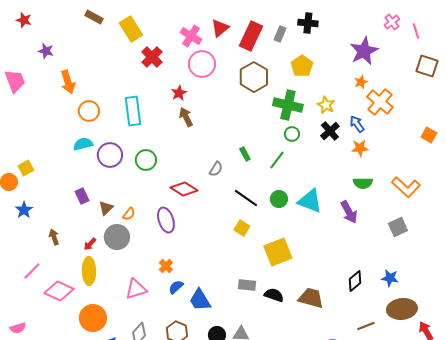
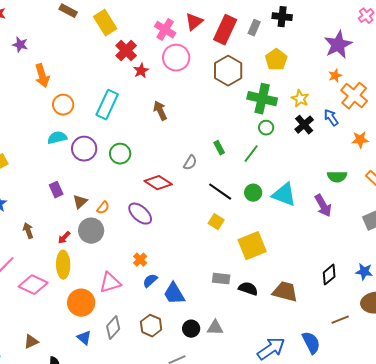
red star: (179, 93) -> (141, 71), moved
cyan rectangle: (133, 111) -> (107, 105), turned 32
orange star: (360, 148) -> (360, 140), moved
purple ellipse: (166, 220) -> (140, 214), turned -30
orange circle: (93, 318) -> (81, 303), moved

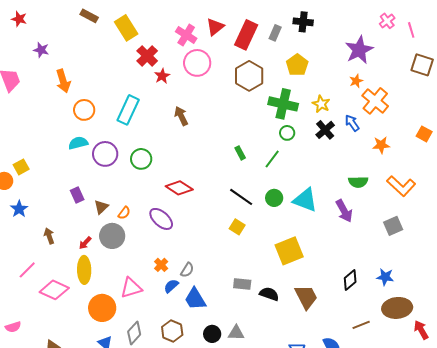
gray semicircle: (190, 163) -> (187, 270), moved
yellow square: (252, 246) -> (289, 251), moved
brown trapezoid: (285, 292) -> (306, 297), turned 48

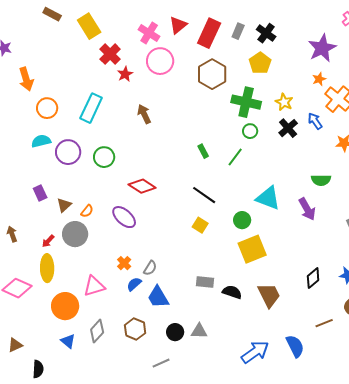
black cross: (303, 22) -> (266, 33), moved, turned 30
green circle: (274, 198) -> (242, 220), moved

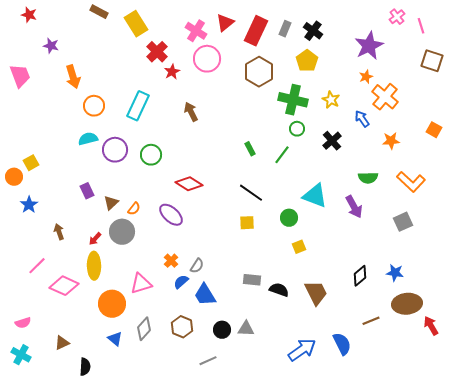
black cross: (288, 128) -> (332, 141), moved
yellow square: (200, 225) -> (247, 223), turned -35
yellow square: (252, 249) -> (299, 247), size x0.5

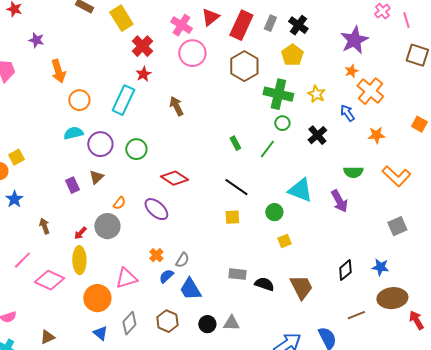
red star: (172, 72) -> (143, 74), moved
brown triangle: (111, 203) -> (96, 177), moved
gray square: (403, 222) -> (397, 226), moved

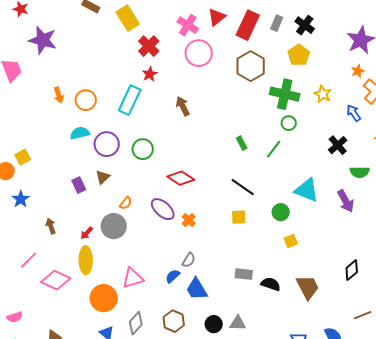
purple star: (36, 40) -> (43, 40), size x1.8
orange arrow: (58, 71) -> (59, 95), moved, size x0.7
black cross: (317, 135) -> (338, 145), moved
orange cross: (156, 255) -> (189, 220), moved

